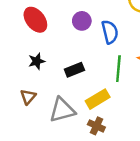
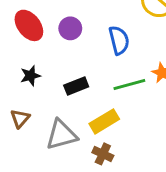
purple circle: (82, 21) -> (70, 28), moved
green line: (118, 69) -> (129, 85), turned 70

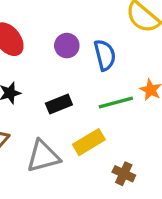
purple circle: (70, 28) -> (67, 46), moved
brown cross: (103, 154) -> (124, 174), moved

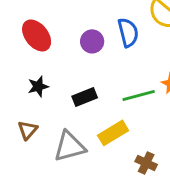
blue semicircle: (105, 55) -> (128, 32), moved

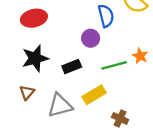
red ellipse: (37, 35) -> (34, 18), turned -65
purple circle: (92, 41) -> (91, 38), moved
black star: (38, 86) -> (35, 58), size x1.6

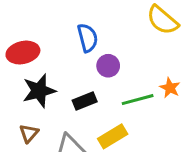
blue semicircle: (106, 16) -> (88, 38), moved
red ellipse: (34, 18) -> (23, 53), moved

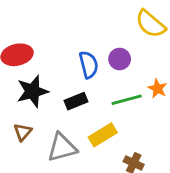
blue semicircle: (88, 38) -> (89, 65), moved
purple circle: (108, 66) -> (120, 59), moved

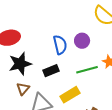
brown triangle: (23, 132) -> (23, 89), moved

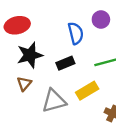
purple circle: (82, 41) -> (101, 20), moved
brown triangle: (23, 89) -> (24, 84), moved

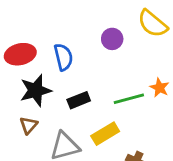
purple circle: (101, 20) -> (112, 39), moved
blue semicircle: (76, 33) -> (63, 57), moved

